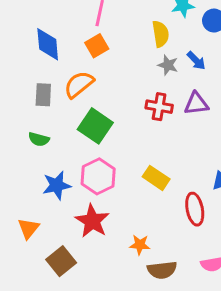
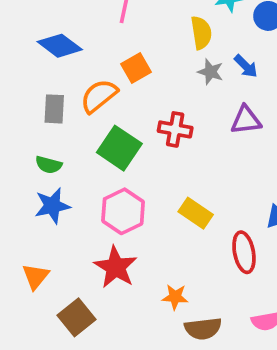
blue diamond: (48, 44) -> (60, 46), turned -48
orange square: (97, 46) -> (136, 68), moved
red cross: (159, 107) -> (175, 129), moved
blue star: (57, 185) -> (52, 206), moved

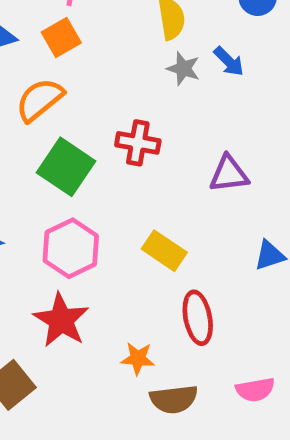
orange square: (136, 68) -> (61, 37), moved
purple triangle: (246, 120) -> (229, 174), moved
red ellipse: (244, 252) -> (198, 318), moved

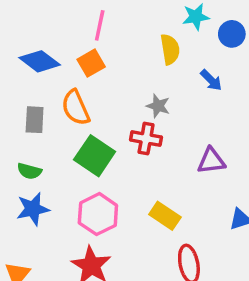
gray star: (183, 69) -> (158, 106), moved
orange semicircle: (40, 100) -> (76, 108), turned -75

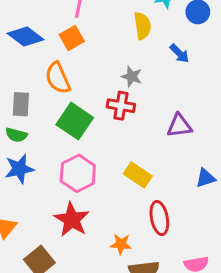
gray rectangle: (35, 120) -> (21, 104), moved

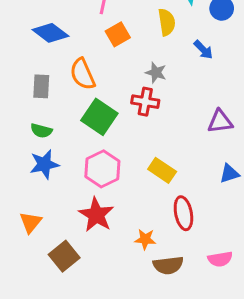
orange square: (72, 38) -> (118, 34), moved
gray rectangle: (21, 104) -> (41, 86), moved
purple triangle: (179, 126) -> (220, 121), moved

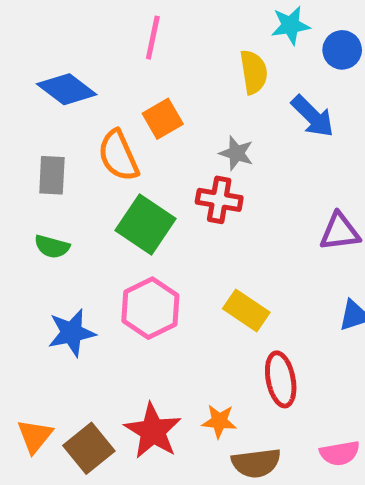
orange square: (118, 34) -> (163, 119), moved
blue arrow: (203, 50) -> (313, 116), size x1.4
blue star: (44, 164) -> (72, 333), moved
red star: (96, 215) -> (153, 431), moved
orange triangle: (31, 222) -> (35, 436), moved

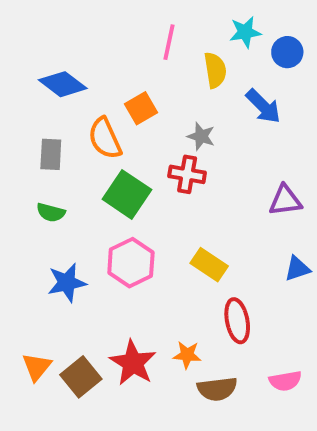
pink line: (153, 38) -> (169, 42), moved

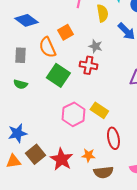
pink hexagon: (131, 263) -> (73, 114), moved
blue star: (67, 283) -> (17, 133), moved
orange triangle: (37, 367) -> (13, 161), turned 42
brown square: (81, 377) -> (35, 154), moved

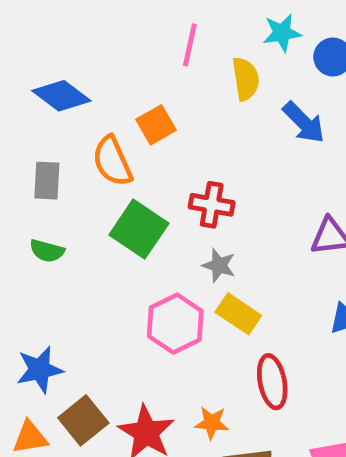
gray star: (95, 46) -> (219, 265), moved

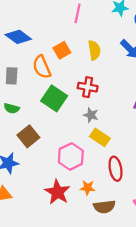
yellow semicircle: (246, 79) -> (94, 50), moved
pink hexagon: (175, 324) -> (71, 156), moved
brown square: (83, 420) -> (28, 136), moved

